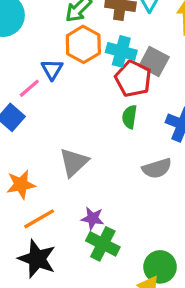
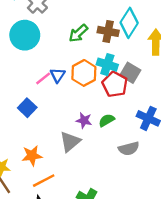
orange hexagon: (83, 44) -> (84, 73), moved
pink line: (29, 88) -> (43, 78), moved
green semicircle: (130, 117) -> (107, 120), moved, turned 49
purple star: (93, 218) -> (84, 120), moved

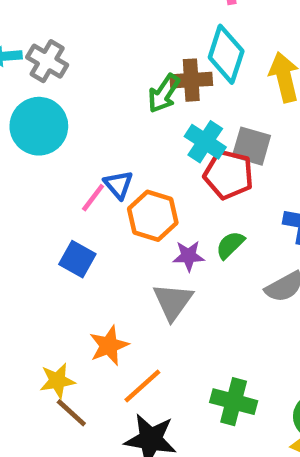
green arrow: (78, 33) -> (164, 93), moved
cyan cross: (107, 65) -> (205, 142), turned 30
orange hexagon: (84, 73) -> (153, 216), moved

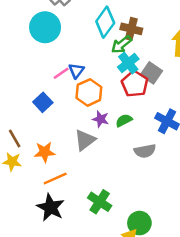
cyan diamond: (226, 54) -> (105, 22), moved
green arrow: (164, 93) -> (121, 45), moved
brown line: (71, 413) -> (15, 139), moved

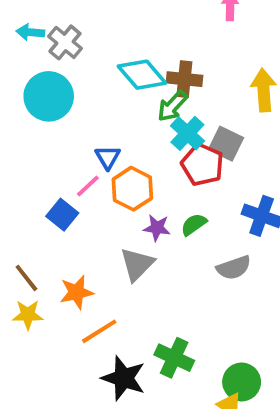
cyan diamond: (105, 22) -> (142, 75), turned -68
pink line: (61, 73) -> (88, 186), moved
black star: (50, 207) -> (124, 378), moved

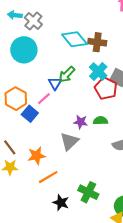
green arrow: (172, 106) -> (67, 74), moved
orange hexagon: (132, 189) -> (16, 99), moved
green semicircle: (194, 224) -> (100, 121), turned 32
black star: (124, 378) -> (61, 203), size x0.7

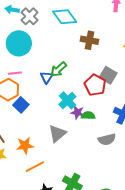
cyan diamond: (74, 39) -> (65, 17), moved
cyan cross: (98, 71) -> (67, 100), moved
pink line: (44, 99) -> (15, 73), moved, turned 32
purple star: (81, 122) -> (77, 112), moved

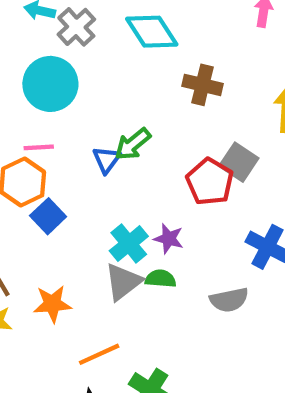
cyan cross: (67, 100) -> (129, 244), moved
green semicircle: (88, 115) -> (160, 279), moved
orange line: (35, 167) -> (99, 354), moved

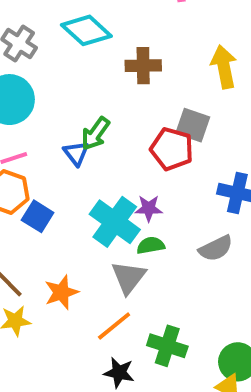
cyan cross: (129, 244) -> (115, 222), size x1.4
gray triangle: (123, 282) -> (129, 277), moved

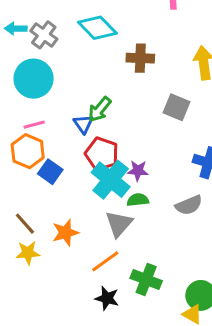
red pentagon: (172, 149) -> (102, 154), moved

